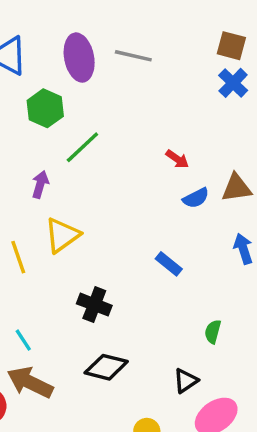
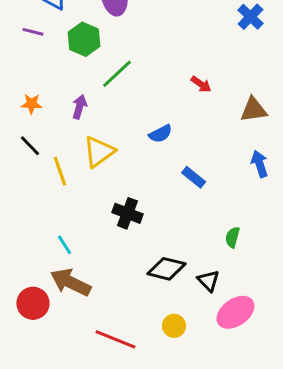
blue semicircle: (196, 198) -> (161, 134), moved
black diamond: (106, 367) -> (167, 269), moved
black triangle: (186, 381) -> (209, 281), turned -40

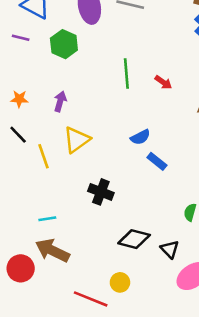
green line: (117, 74) -> (126, 73), moved, turned -52
blue semicircle: (161, 134) -> (140, 137), moved
cyan line: (64, 245) -> (47, 219), turned -66
yellow circle: (174, 326) -> (120, 282), moved

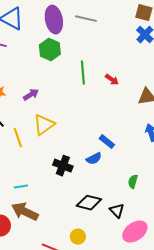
green hexagon: (64, 44) -> (50, 50), moved
purple arrow: (60, 101) -> (31, 95), turned 42
blue semicircle: (140, 137) -> (94, 159), moved

